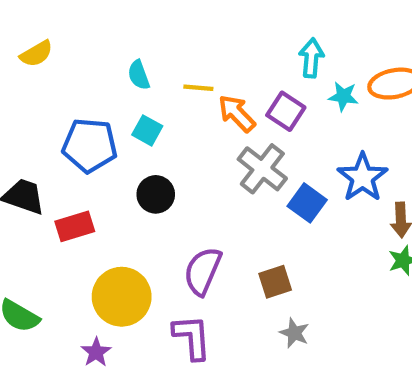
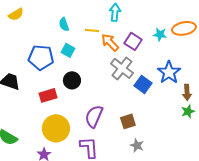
cyan arrow: (311, 58) -> (115, 12), moved
red rectangle: (75, 226) -> (48, 95), moved

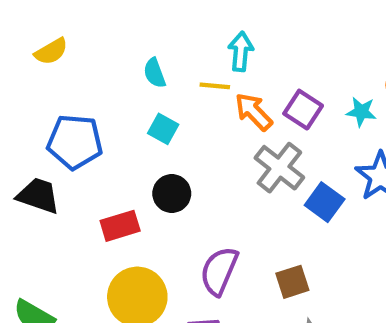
cyan arrow: (115, 12) -> (241, 51), moved
cyan star: (160, 34) -> (361, 112), moved
blue pentagon: (41, 57) -> (75, 142), moved

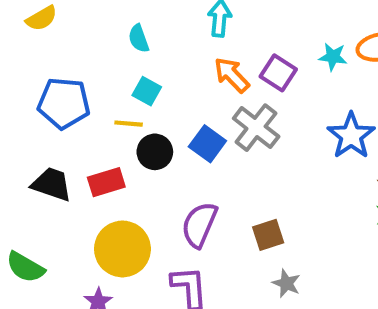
yellow line: (215, 86) -> (129, 124), moved
cyan star: (361, 112) -> (333, 57), moved
black trapezoid: (38, 196) -> (52, 184), moved
blue square: (325, 202) -> (207, 144), moved

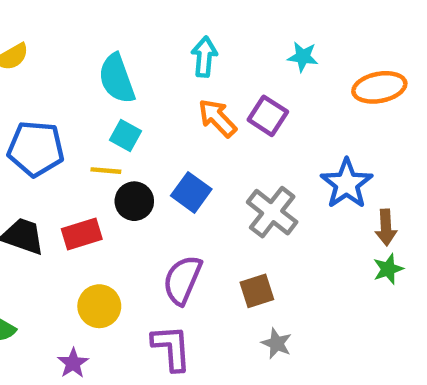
cyan semicircle: (139, 39) -> (117, 79), size x1.6
cyan star: (333, 57) -> (303, 57), moved
gray cross: (256, 128) -> (272, 212), moved
yellow circle: (122, 249) -> (99, 306), size x0.7

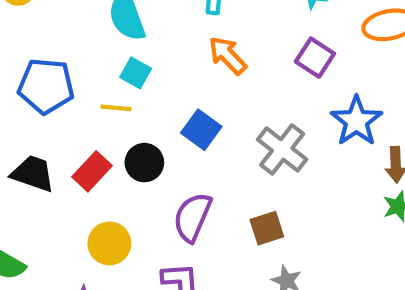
purple square: (268, 116) -> (315, 58), moved
black circle: (134, 201) -> (144, 163), moved
red rectangle: (82, 234) -> (92, 171), turned -30

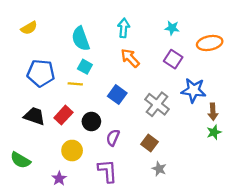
blue star: (356, 121) -> (194, 90), turned -30
black circle: (144, 163) -> (91, 121), moved
purple semicircle: (192, 217) -> (113, 138), size x0.7
brown square: (267, 228) -> (149, 143), turned -35

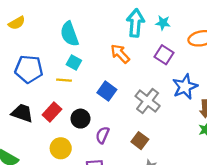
cyan arrow: (124, 28) -> (135, 23), moved, size x1.4
blue star: (194, 90) -> (185, 87), turned -30

